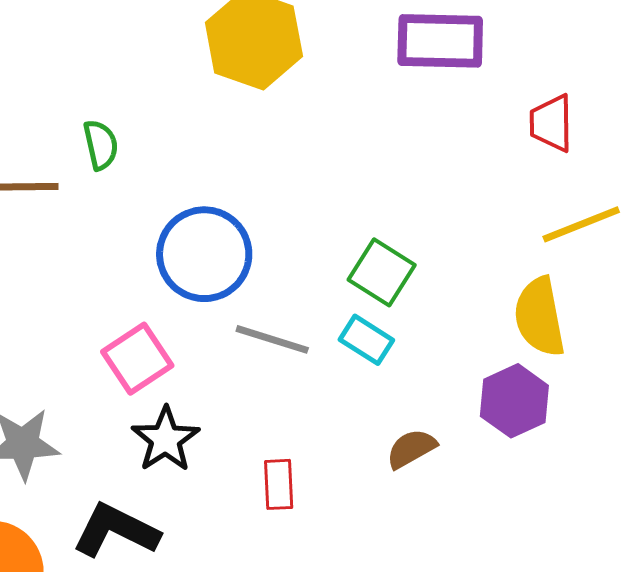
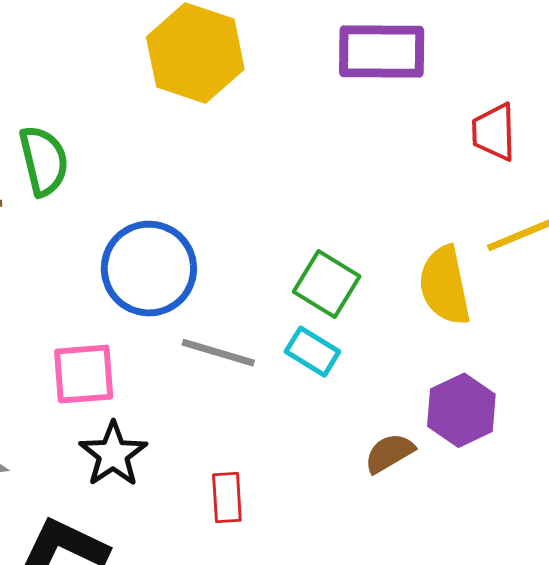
green semicircle: (101, 145) -> (44, 161), size x1.4
yellow semicircle: (540, 317) -> (445, 285), moved
pink square: (137, 359) -> (84, 374), turned 30
brown semicircle: (411, 449) -> (389, 453), moved

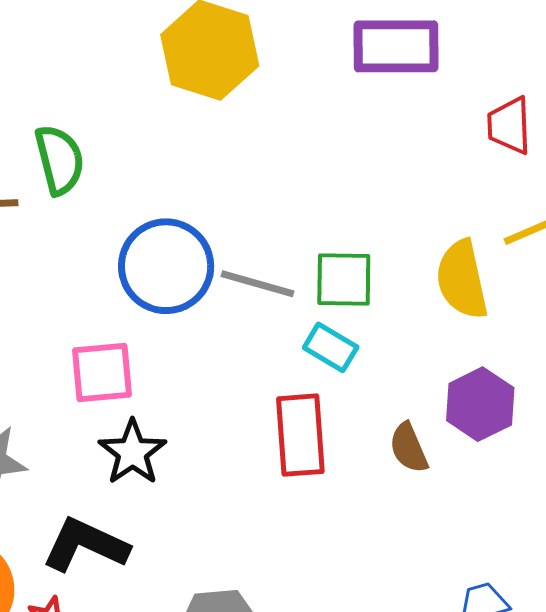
green square: (327, 284) -> (344, 279), turned -30
gray line: (218, 353) -> (257, 284), moved
brown semicircle: (389, 453) -> (409, 448), turned -82
red rectangle: (227, 498) -> (300, 435), moved, size x1.6

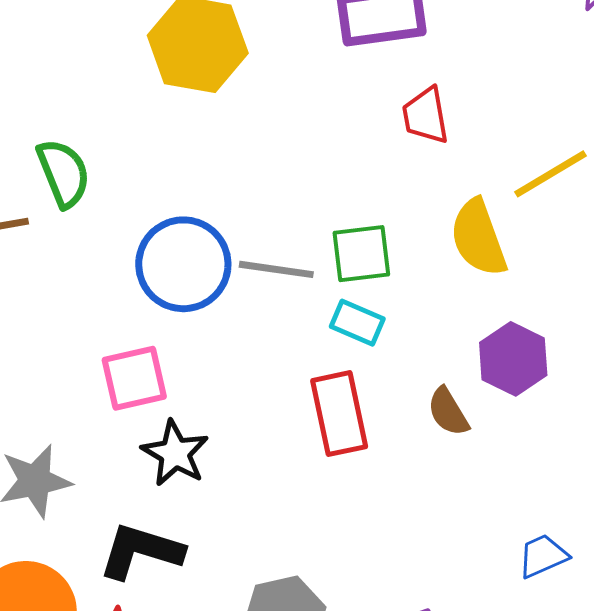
red trapezoid: (509, 126) -> (426, 116), moved

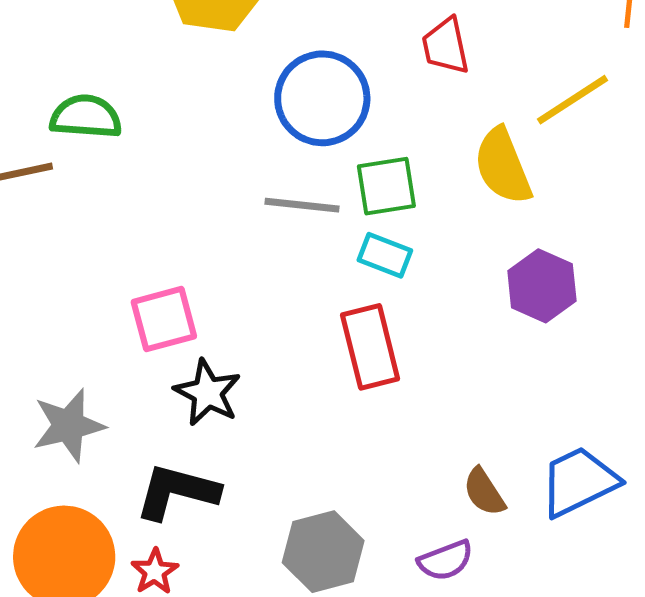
green semicircle: (64, 173) -> (86, 117), turned -62
blue circle: (183, 264) -> (322, 98), moved
brown semicircle: (448, 412) -> (484, 492), moved
blue trapezoid: (543, 556) -> (579, 482), size x1.6

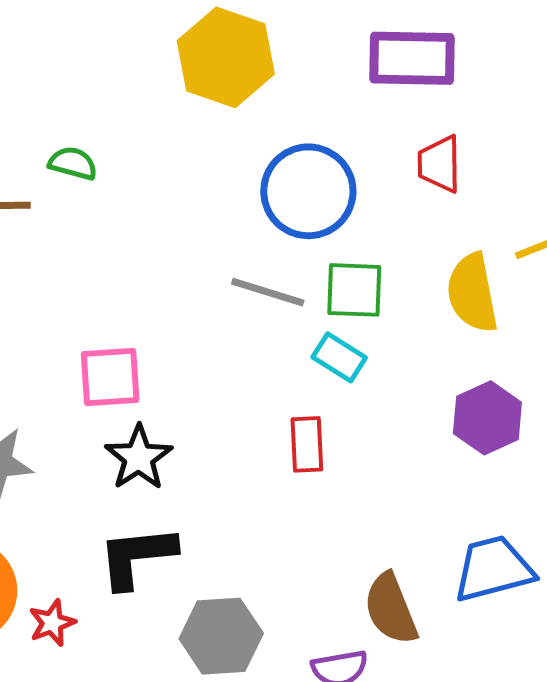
green semicircle: (86, 117) -> (73, 163), size x0.7
red rectangle: (370, 347) -> (307, 444), size x0.7
blue trapezoid: (579, 482) -> (493, 569), moved
black L-shape: (177, 492) -> (137, 557), moved, turned -32
brown semicircle: (484, 492) -> (391, 609), size x1.4

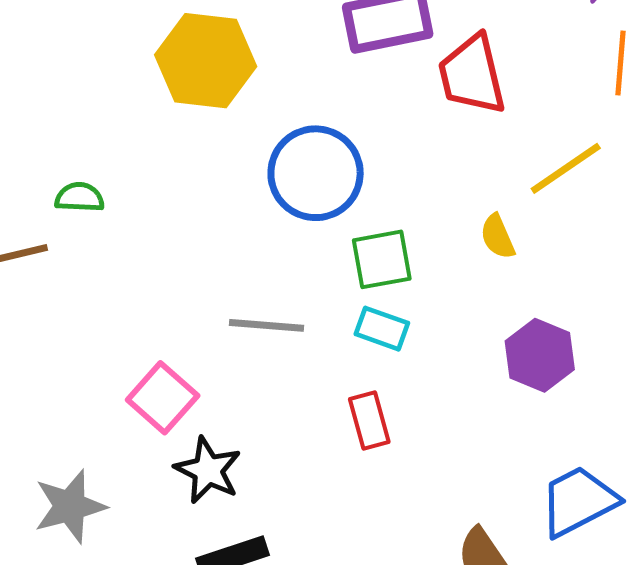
red trapezoid: (439, 164) -> (472, 75), moved, size x1.4
gray line: (268, 292) -> (266, 325), moved
yellow semicircle: (472, 293) -> (498, 237), size x0.6
pink square: (110, 377) -> (163, 398), turned -32

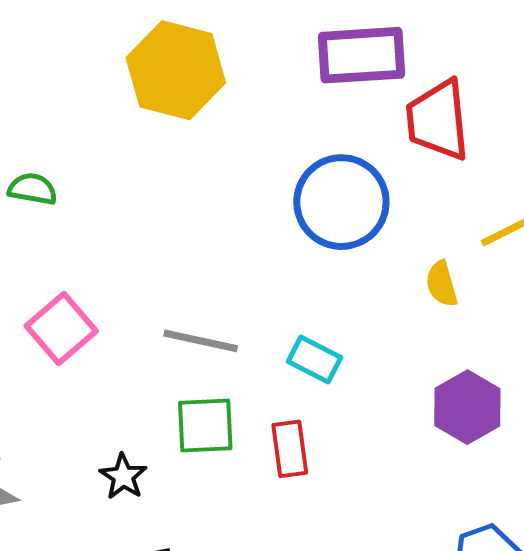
blue circle: (316, 173) -> (341, 202), moved
green square: (382, 259) -> (205, 425), moved
pink square: (163, 398) -> (61, 328), moved
black star: (208, 470) -> (123, 476), size x0.7

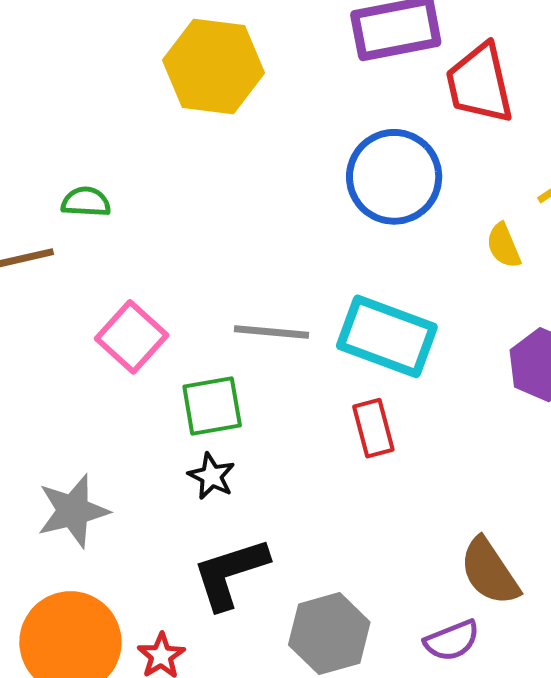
cyan rectangle: (315, 359) -> (387, 336), size x1.8
green square: (205, 425) -> (212, 406), moved

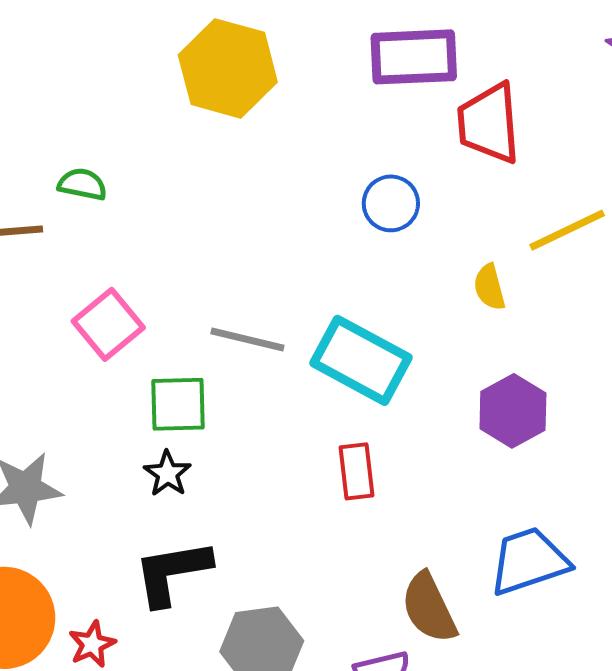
blue circle: (394, 177) -> (391, 203), size x0.6
red rectangle: (373, 428) -> (357, 471), moved

